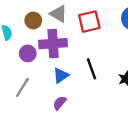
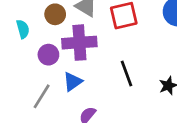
blue triangle: (61, 75) -> (73, 82), moved

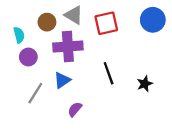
purple circle: (48, 55) -> (28, 57), moved

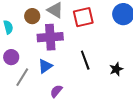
purple circle: (28, 57) -> (11, 57), moved

